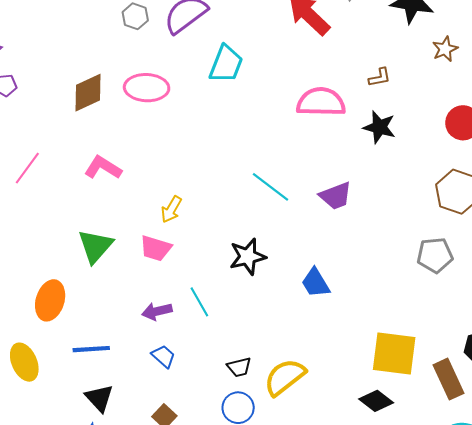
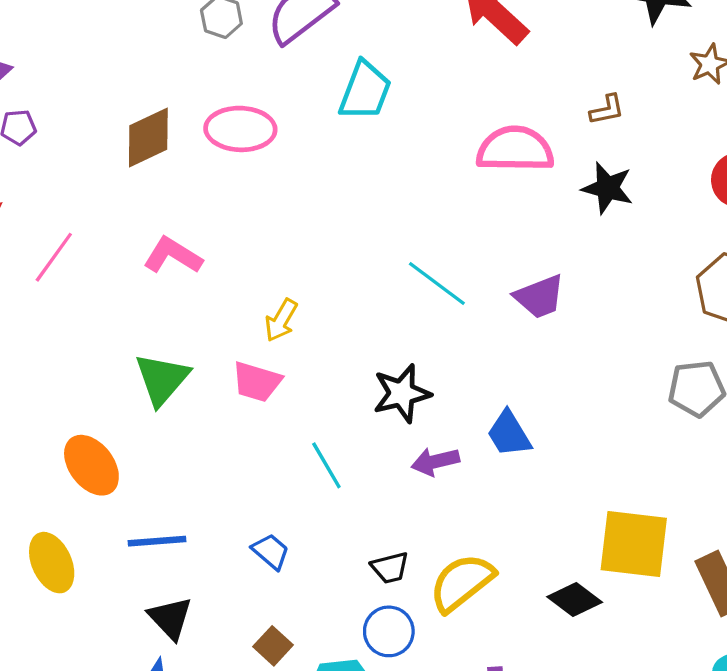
orange ellipse: (50, 300) -> (91, 465), turned -54
purple arrow: (157, 311) -> (435, 461), moved
black diamond: (376, 401) -> (575, 599), moved

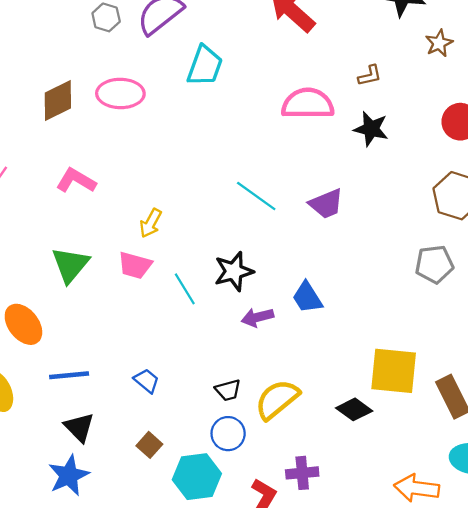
cyan line: (326, 465) -> (185, 289), moved

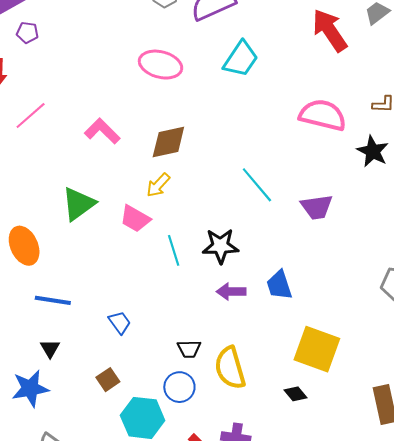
brown diamond: (58, 100) -> (168, 142), moved
yellow square: (394, 371) -> (317, 349), moved
yellow semicircle: (277, 399) -> (230, 368), turned -81
black diamond: (354, 409) -> (295, 394), size x0.7
black triangle: (79, 427) -> (50, 348), size x0.7

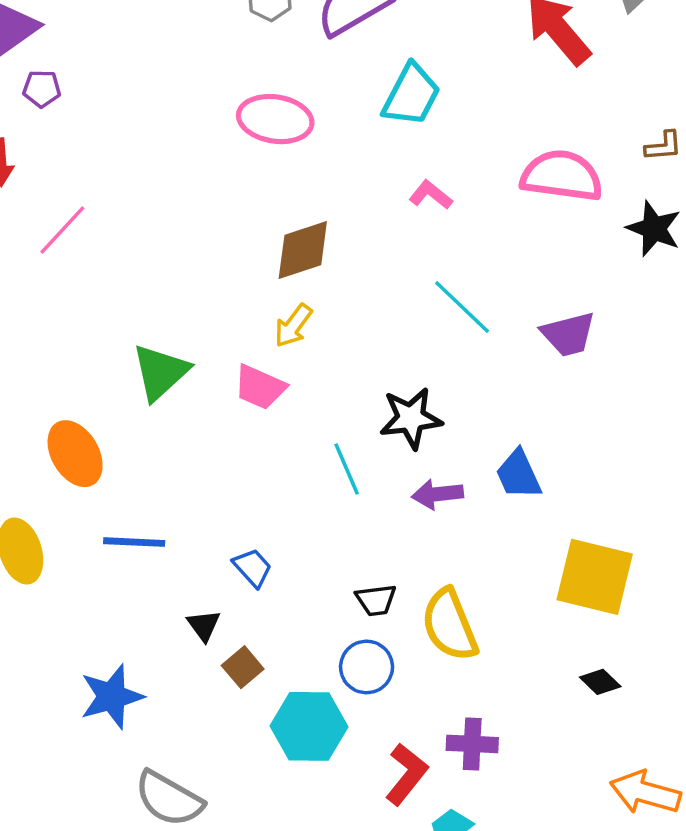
pink L-shape: (102, 131) -> (431, 195), moved, size x0.7
cyan line: (174, 250) -> (347, 469), moved
black triangle: (50, 348) -> (204, 625), moved
black diamond: (295, 394) -> (600, 682), moved

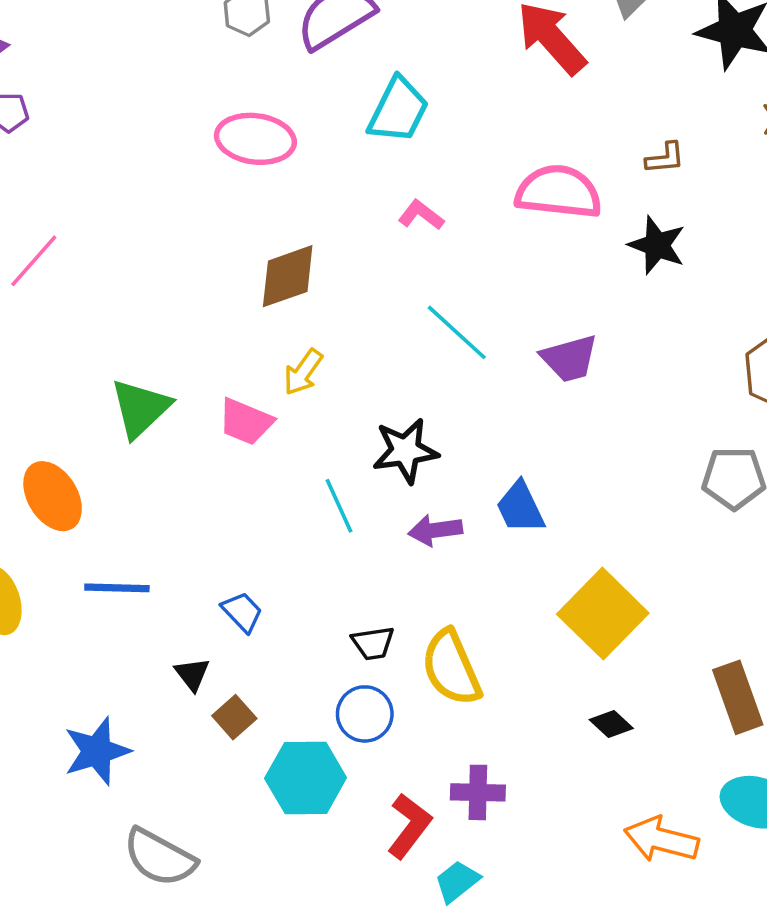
yellow arrow: (293, 326) -> (303, 372), moved
yellow square: (595, 577) -> (603, 614), turned 32

